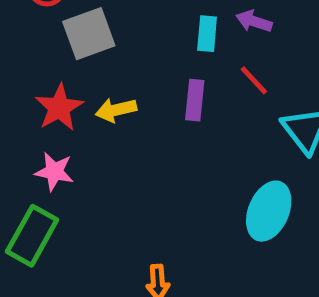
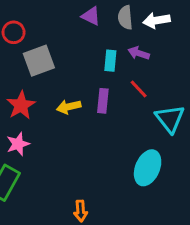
yellow arrow: (116, 110) -> (69, 107), moved
pink star: (54, 172) -> (18, 144), turned -30

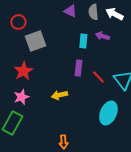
white arrow: (156, 20) -> (114, 14), turned 36
red line: (139, 89) -> (98, 77), moved
yellow arrow: (69, 107) -> (59, 95), moved

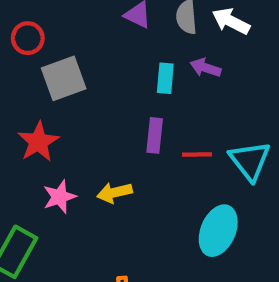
red line: (98, 77) -> (197, 154), turned -48
pink star: (21, 97) -> (59, 197), moved

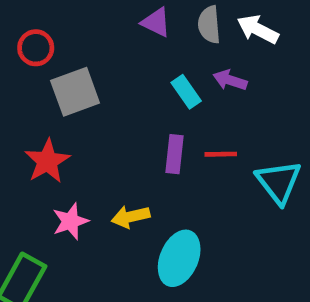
cyan rectangle: (165, 78) -> (186, 92), turned -40
red line: (197, 154) -> (221, 154), moved
cyan ellipse: (218, 231) -> (179, 258), moved

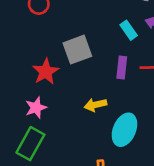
gray square: (75, 92) -> (77, 50), moved
pink star: (70, 221) -> (36, 108), moved

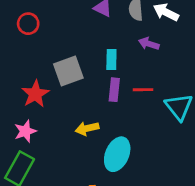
cyan rectangle: (129, 30) -> (111, 60), moved, turned 36

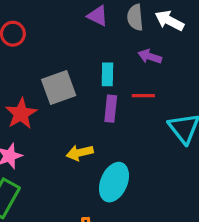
red line: (143, 90) -> (143, 96), moved

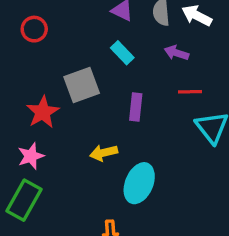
cyan rectangle: (107, 74) -> (122, 53), moved, turned -45
red line: (143, 96) -> (190, 92), moved

